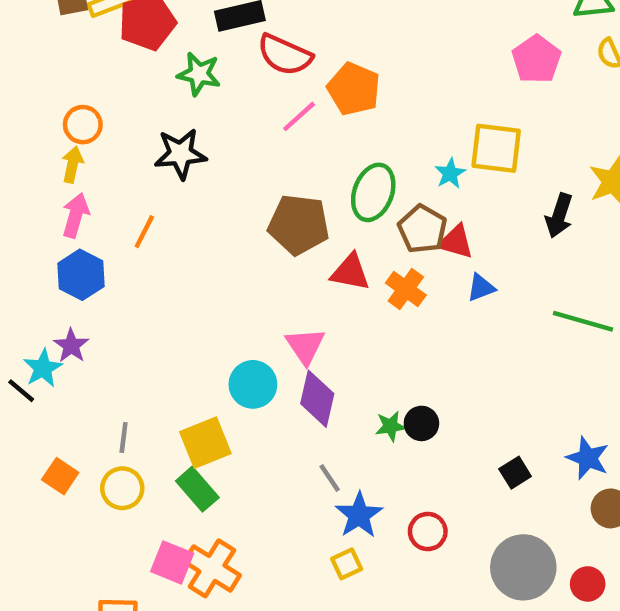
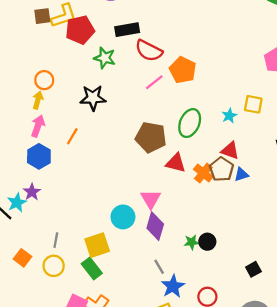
yellow square: (496, 148) -> (253, 104), size x0.7
brown pentagon: (422, 229) -> (221, 169), moved

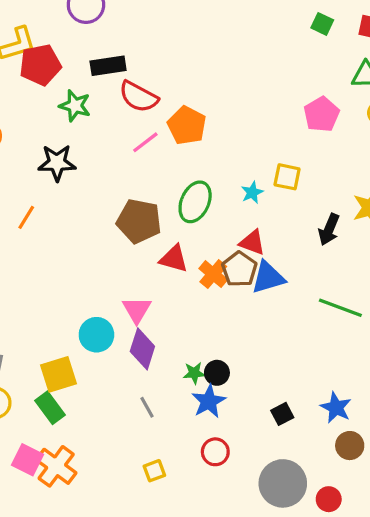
blue triangle: (241, 175) -> (268, 277), size x1.6
blue star: (173, 286) -> (209, 401), moved

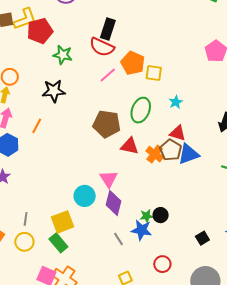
black rectangle: (108, 66) -> (108, 29), moved, turned -60
yellow square: (287, 177) -> (154, 73), moved
blue star: (209, 401) -> (141, 230), moved, turned -30

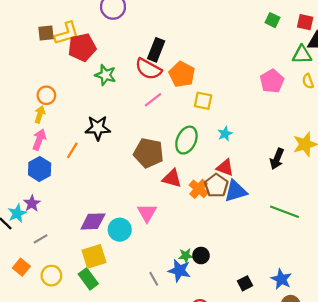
orange pentagon: (133, 63) -> (182, 74), moved
black star: (54, 91) -> (98, 128), moved
purple diamond: (114, 203) -> (93, 221), moved, turned 70
gray line: (26, 219) -> (41, 239), moved, turned 48

